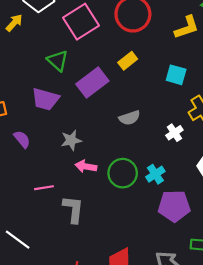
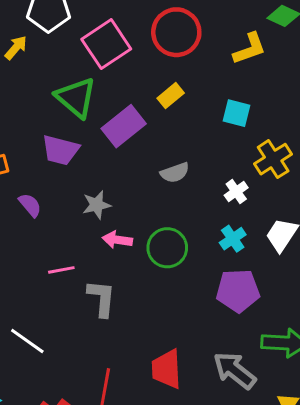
green triangle: (58, 61) -> (76, 98), size x1.4
cyan cross: (155, 174) -> (233, 239), moved

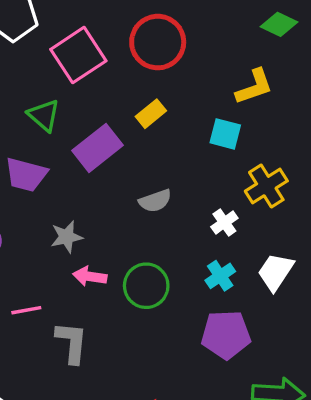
yellow L-shape: (250, 49) -> (254, 87), moved
green triangle: (76, 98) -> (44, 115), size x0.7

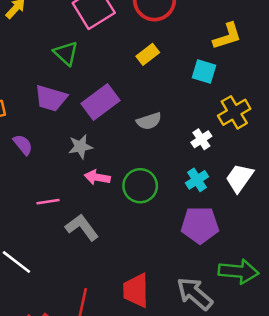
purple rectangle: (97, 148) -> (100, 102), moved
gray L-shape: (72, 342) -> (82, 227), turned -44

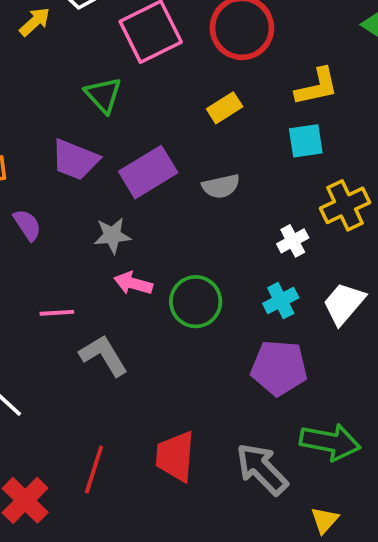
yellow L-shape: (227, 36) -> (317, 87), moved
cyan square: (204, 72) -> (306, 141), turned -30
gray semicircle: (149, 121) -> (221, 186), moved

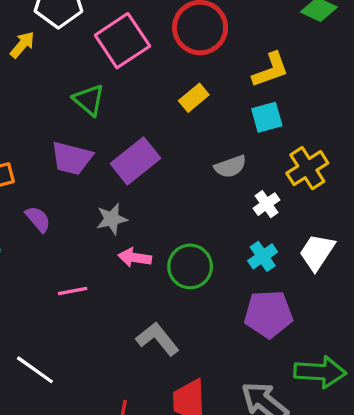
gray semicircle: (221, 186) -> (230, 167), moved
gray L-shape: (104, 355) -> (158, 339), moved

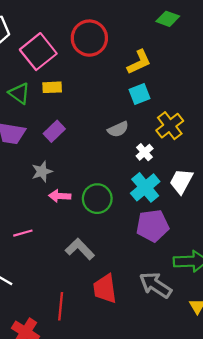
yellow rectangle: (194, 98) -> (52, 87), moved, turned 42
purple rectangle: (135, 161) -> (54, 131), size x0.7
cyan cross: (263, 256) -> (145, 187), size x1.5
pink line: (73, 291) -> (23, 233), moved

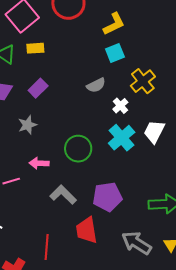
pink arrow: (60, 196) -> (39, 163), moved
purple pentagon: (153, 226) -> (107, 197), moved
gray arrow: (155, 285) -> (137, 243), moved

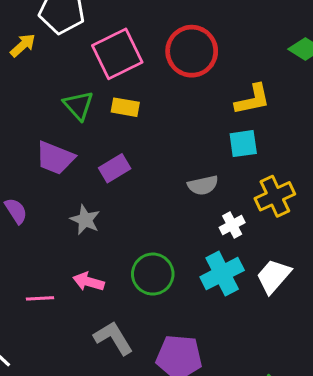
gray star: (27, 125) -> (85, 220), turned 30

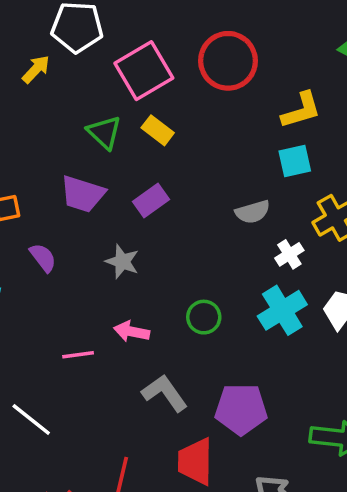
yellow rectangle: (125, 107) -> (158, 130), turned 32
green circle: (153, 274) -> (204, 317), size x0.7

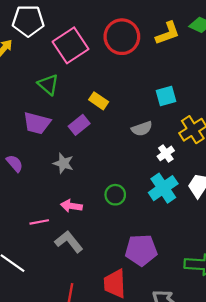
yellow L-shape: (301, 110) -> (168, 33), moved
yellow rectangle: (158, 130) -> (99, 101), moved
gray L-shape: (165, 393) -> (69, 242), moved

